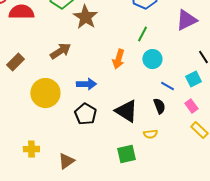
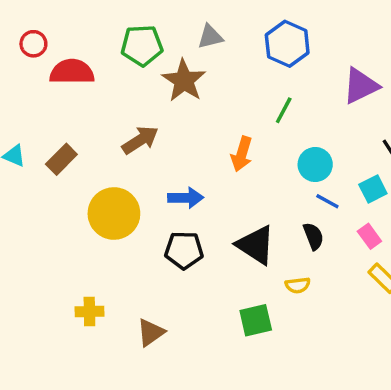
cyan circle: (152, 59) -> (315, 164), moved
black pentagon: (85, 114) -> (184, 250), turned -30

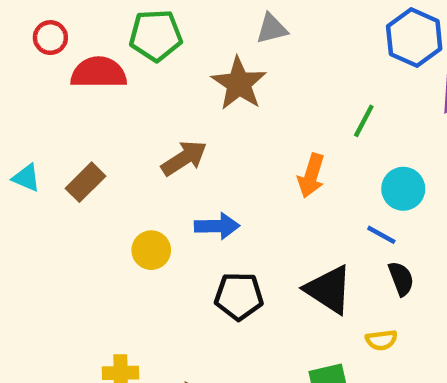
blue hexagon: (287, 44) -> (414, 38), moved
green pentagon: (142, 46) -> (156, 35), moved
blue arrow: (186, 198) -> (217, 226), moved
blue line: (327, 201) -> (381, 235), moved
yellow circle: (114, 213) -> (151, 250), size x0.6

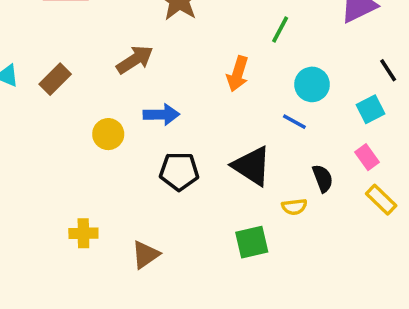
black semicircle: (401, 279) -> (323, 178), moved

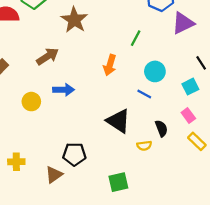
black pentagon: (179, 171) -> (74, 154), moved
green square: (252, 242) -> (118, 182), moved

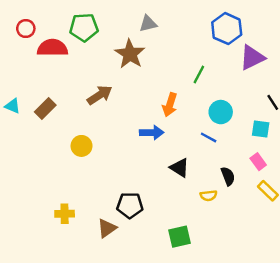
cyan square: (190, 87) -> (261, 129), turned 35
blue arrow: (64, 90) -> (152, 133), moved
black triangle: (118, 121) -> (180, 168), size x0.7

